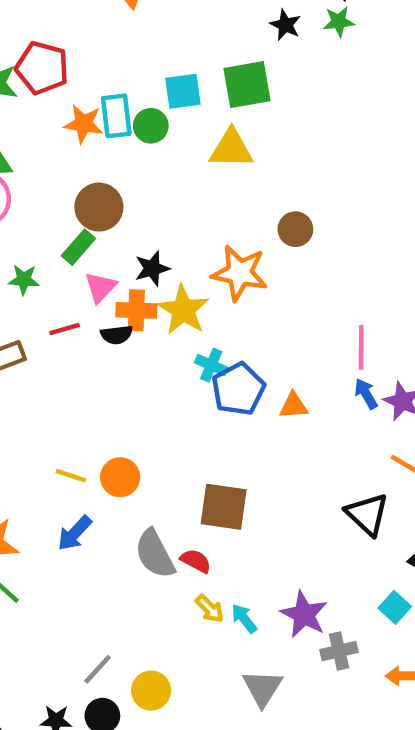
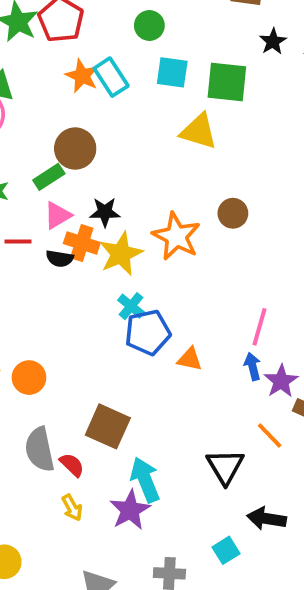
cyan rectangle: (116, 116) -> (111, 77), turned -42
green circle: (151, 126) -> (149, 26), moved
purple star: (304, 614) -> (130, 510), moved
cyan arrow: (244, 618) -> (145, 480), moved, size x1.6

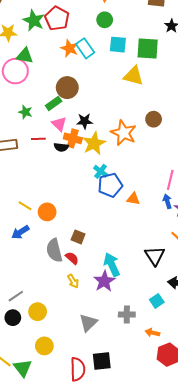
pink triangle: (58, 215) -> (59, 124), turned -42
brown square: (108, 426) -> (78, 237), moved, size x0.6

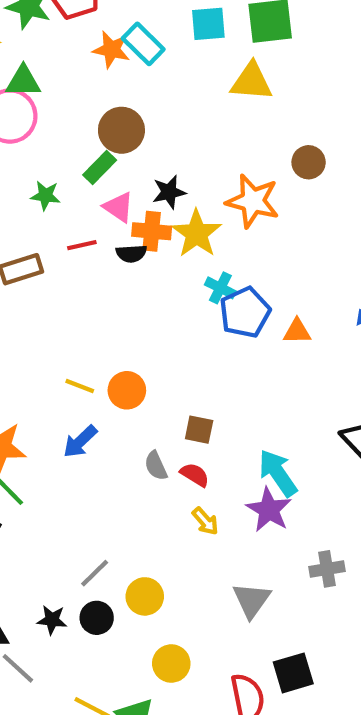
gray semicircle: (54, 250) -> (156, 466), size x0.6

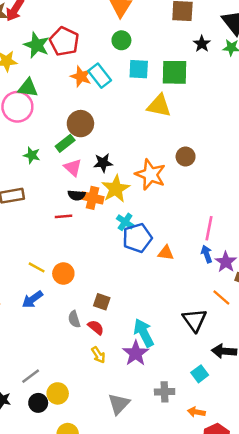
orange cross: (152, 231) -> (92, 198), moved
red line: (82, 245) -> (63, 216), moved
black circle: (97, 618) -> (38, 403), moved

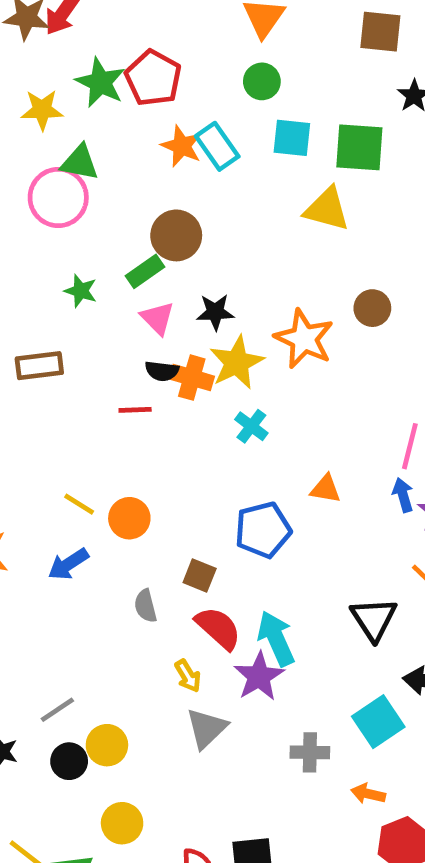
blue pentagon: (137, 238) -> (263, 530), moved
red semicircle: (96, 327) -> (218, 628), moved, size x1.5
cyan square: (200, 374) -> (378, 722), size x1.5
gray triangle: (119, 404) -> (207, 728), moved

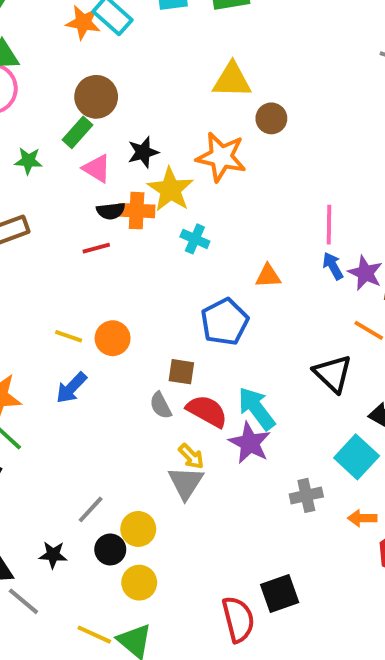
yellow triangle: (327, 209) -> (232, 80), moved
gray semicircle: (145, 606) -> (161, 405), moved
gray triangle: (207, 728) -> (186, 483), moved
yellow circle: (122, 823) -> (139, 583), moved

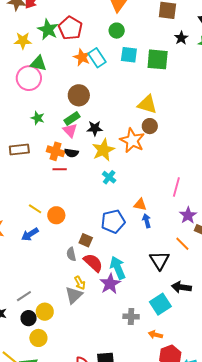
brown circle: (271, 118) -> (150, 126), moved
green rectangle: (78, 132) -> (72, 119), moved
orange cross: (137, 211) -> (56, 151), moved
blue arrow: (333, 266) -> (147, 221), moved

